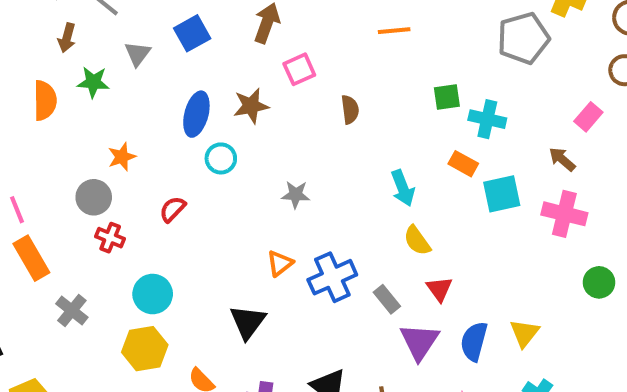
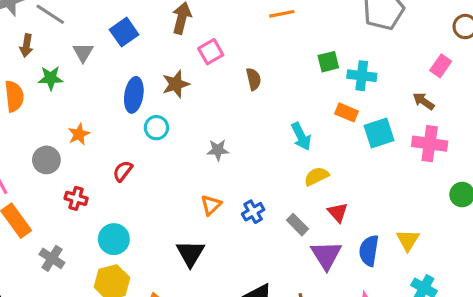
gray circle: (94, 197) -> (46, 160), moved
yellow semicircle: (417, 241) -> (316, 176), turned 105
blue cross: (332, 277) -> (253, 212), size x0.6

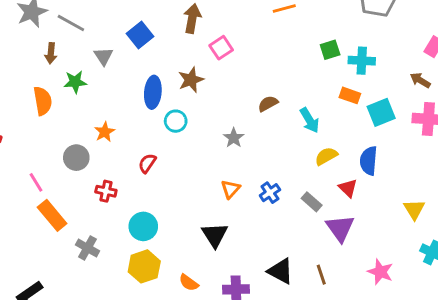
brown semicircle: (254, 79) -> (268, 104), moved, turned -102
gray star: (218, 150) -> (234, 138), turned -30
blue semicircle: (369, 251) -> (369, 161), moved

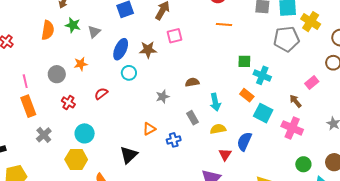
gray triangle: (103, 56) -> (94, 32), moved
cyan square: (381, 112) -> (263, 113), turned 30
gray rectangle: (312, 202) -> (193, 118), moved

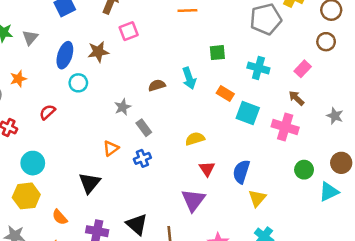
cyan cross: (262, 75) -> (258, 68), moved
brown arrow: (296, 101) -> (296, 98), moved
cyan arrow: (215, 102) -> (189, 78), moved
gray rectangle: (193, 118) -> (144, 128), moved
blue semicircle: (244, 141) -> (241, 172), moved

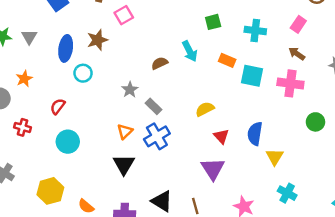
blue cross: (142, 158) -> (157, 136), size x1.5
cyan circle: (33, 163) -> (68, 142), moved
black triangle: (90, 183) -> (124, 164), moved

